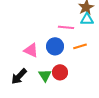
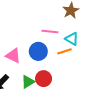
cyan triangle: (87, 19) -> (72, 39), moved, turned 32
green triangle: (45, 75) -> (28, 82), turned 32

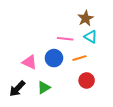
cyan triangle: (72, 39) -> (91, 37), moved
red circle: (44, 79) -> (87, 80), moved

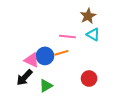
blue circle: (54, 58) -> (45, 56), moved
orange line: (79, 58) -> (61, 53), moved
black arrow: (17, 89) -> (24, 77), moved

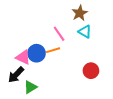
pink line: (67, 36) -> (59, 34), turned 49
red circle: (89, 79) -> (91, 71), moved
green triangle: (46, 86) -> (30, 87), moved

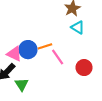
pink line: (59, 34) -> (58, 57), moved
green triangle: (30, 87) -> (22, 84), turned -32

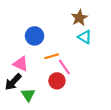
blue circle: (28, 50) -> (35, 36), moved
red circle: (84, 68) -> (57, 81), moved

